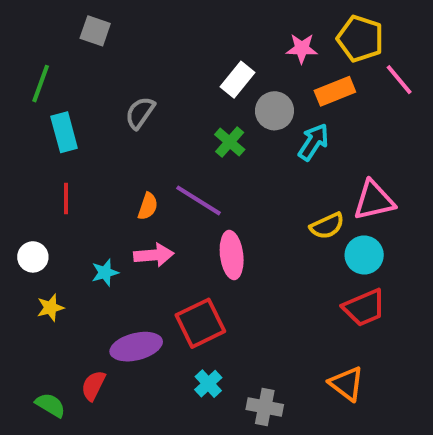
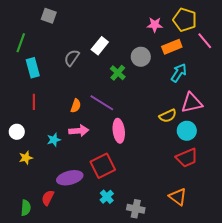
white rectangle: (237, 80) -> (100, 46), moved
cyan arrow: (313, 142) -> (179, 73), moved
green semicircle: (50, 405) -> (26, 208), turned 63

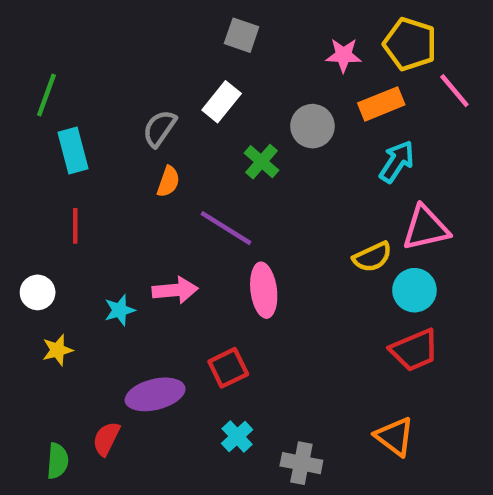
gray square: (49, 16) -> (242, 35), moved
orange semicircle: (76, 106) -> (168, 182), moved
red square: (103, 166) -> (228, 368), size x0.7

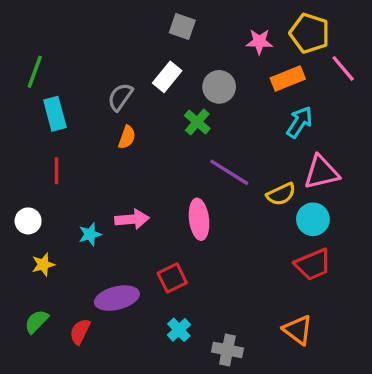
gray circle: (312, 126) -> (219, 87), moved
purple line: (226, 228) -> (229, 172), moved
green semicircle: (58, 461) -> (36, 321), moved, turned -140

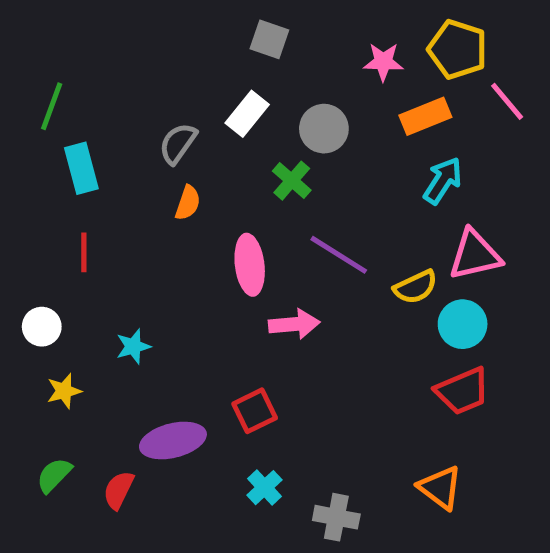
pink arrow: (132, 219) -> (294, 324), moved
pink ellipse: (199, 219) -> (250, 265), moved

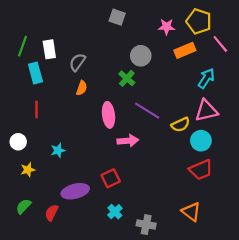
white rectangle: (247, 114) -> (49, 49), moved, turned -48
cyan arrow: (443, 181) -> (206, 78), moved

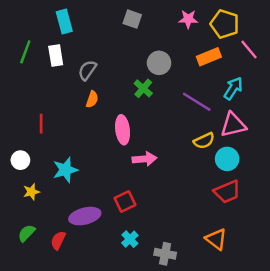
pink star: (167, 27) -> (188, 19), moved
cyan rectangle: (35, 73) -> (64, 22), moved
purple line: (147, 111) -> (197, 102), moved
cyan star: (58, 150) -> (65, 170), size x1.5

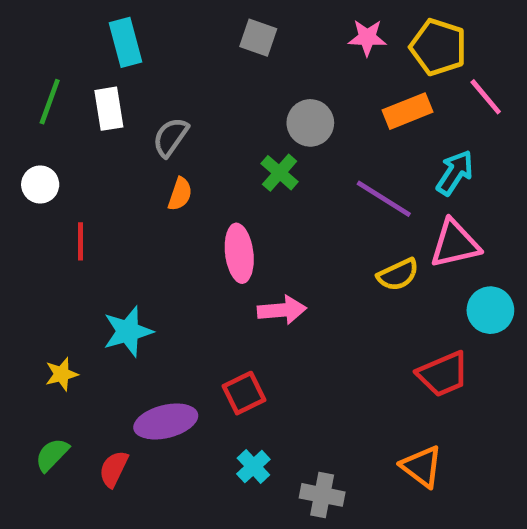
cyan circle: (227, 159) -> (490, 310), moved
white circle: (20, 160) -> (40, 185), moved

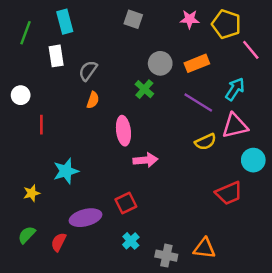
green line: (50, 102) -> (25, 33), moved
orange rectangle: (407, 111) -> (197, 63), moved
orange triangle: (422, 467) -> (204, 248), moved, turned -30

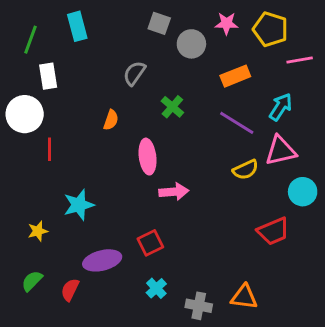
pink line: (251, 50) -> (300, 60), turned -60
white rectangle: (56, 56) -> (48, 76), moved
gray circle: (160, 63) -> (191, 44), moved
gray semicircle: (88, 71) -> (134, 73), moved
white circle: (21, 95) -> (25, 114), size x1.6

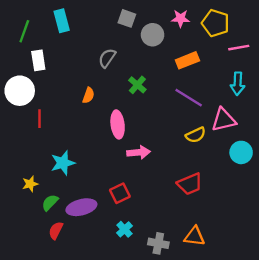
cyan arrow: (281, 107) -> (238, 84), moved, turned 150
red trapezoid: (273, 231) -> (190, 184), moved
green semicircle: (32, 281) -> (50, 203), moved

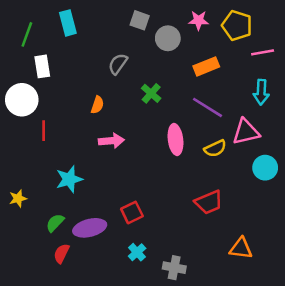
pink ellipse: (118, 124) -> (175, 139), moved
pink arrow: (139, 152) -> (111, 141), moved
yellow star: (30, 184) -> (18, 198), moved
orange triangle: (194, 236) -> (241, 248), moved

